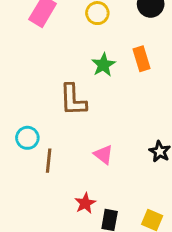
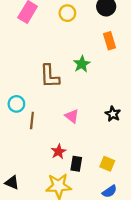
orange rectangle: (141, 59) -> (109, 41), moved
green star: (103, 65) -> (82, 64), moved

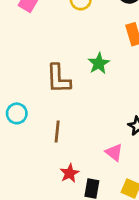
pink triangle: (72, 116) -> (114, 152), moved
brown line: (32, 121) -> (57, 132), moved

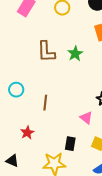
brown L-shape: (58, 79) -> (46, 52), moved
red star: (70, 173) -> (27, 133), moved

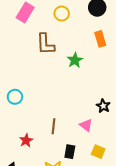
brown L-shape: (46, 52) -> (45, 44), moved
brown line: (45, 103) -> (54, 126), moved

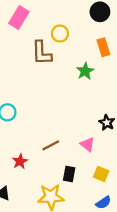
yellow circle: (62, 14) -> (60, 33), moved
green star: (75, 60) -> (85, 71), moved
brown line: (54, 126) -> (51, 145), turned 56

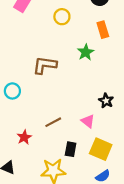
brown L-shape: (42, 53) -> (45, 65), moved, turned 100
yellow square: (101, 174) -> (101, 149), size x1.5

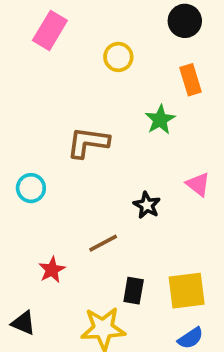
black star: (106, 101) -> (147, 205), moved
pink triangle: (88, 121) -> (198, 184), moved
yellow square: (101, 149) -> (187, 291), turned -30

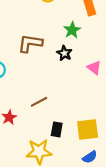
black star: (147, 205) -> (64, 53), moved

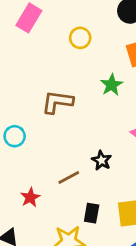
black star: (64, 53) -> (102, 160), moved

